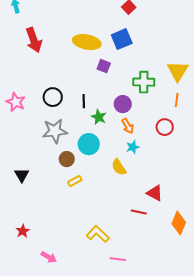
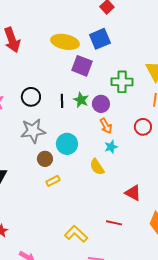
purple square: (104, 66) -> (82, 66), size x1.5
green star: (99, 117) -> (81, 100), moved
red line: (139, 212) -> (114, 223), moved

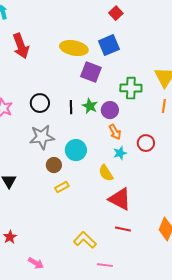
red circle: (143, 127) -> (146, 143), moved
red triangle: (133, 193) -> (120, 199), moved, size x1.4

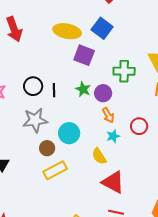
blue square: (109, 45) -> (102, 28), turned -30
black line: (71, 107) -> (54, 90), moved
yellow rectangle: (62, 187) -> (55, 170), size x1.6

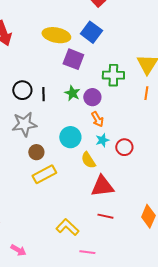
red circle: (139, 126) -> (124, 147), moved
cyan circle: (69, 133) -> (70, 137), moved
red triangle: (113, 182) -> (102, 186), turned -35

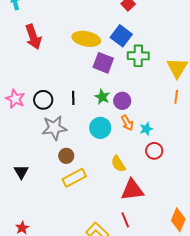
green cross: (113, 75) -> (138, 56), moved
black circle: (22, 90) -> (43, 100), moved
cyan circle: (70, 137) -> (100, 128), moved
cyan star: (102, 140) -> (146, 129), moved
red line: (105, 216) -> (125, 220), moved, turned 56

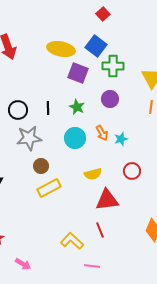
purple circle: (122, 101) -> (110, 99), moved
red circle: (154, 151) -> (132, 171), moved
yellow semicircle: (118, 164) -> (93, 174), turned -72

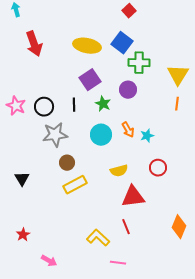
purple square: (78, 73) -> (90, 80), moved, turned 35
purple circle: (110, 99) -> (128, 90), moved

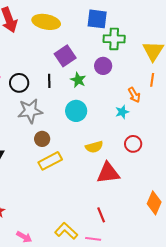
blue square: (122, 43) -> (97, 19), turned -30
yellow ellipse: (87, 46) -> (46, 22), moved
orange arrow: (128, 130) -> (134, 95), moved
red line: (126, 227) -> (101, 215), moved
yellow L-shape: (98, 238) -> (66, 231), moved

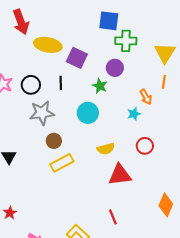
yellow ellipse: (46, 22) -> (48, 45), moved
purple square: (65, 56) -> (77, 58), turned -30
green star: (78, 80) -> (100, 86), moved

